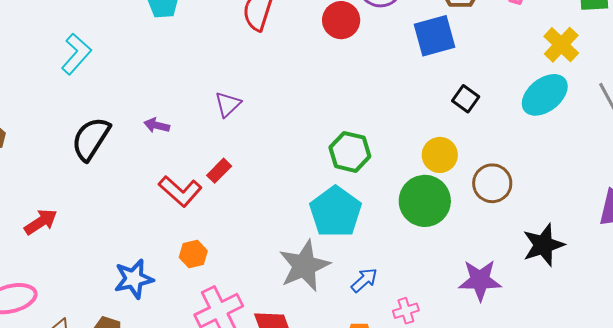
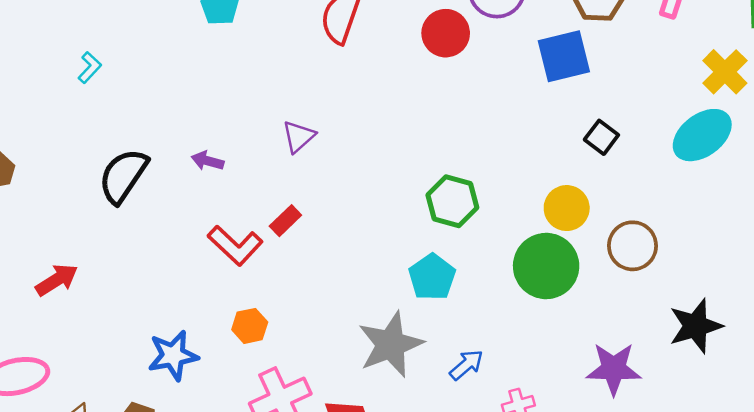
cyan L-shape: (76, 54) -> (90, 68), moved, size x0.6
cyan pentagon: (335, 212) -> (432, 277), size x0.7

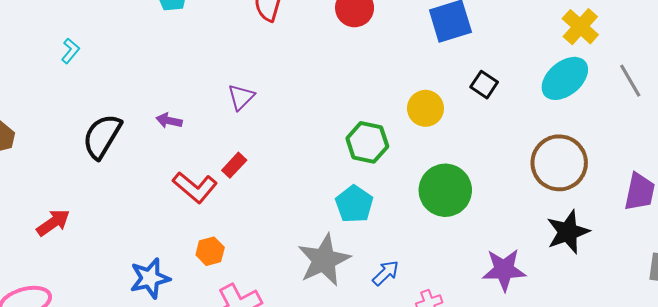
yellow circle: (567, 208) -> (425, 108), moved
brown circle: (632, 246) -> (559, 163), moved, size x1.4

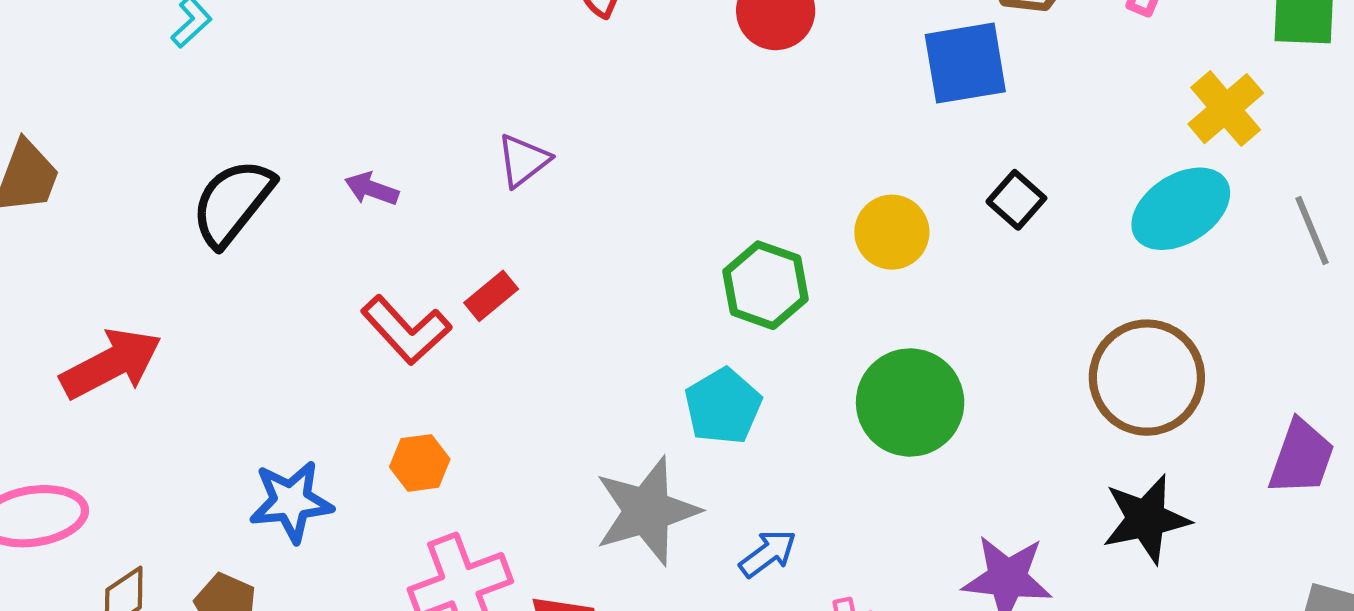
red arrow: (53, 223) -> (111, 364), size x1.4

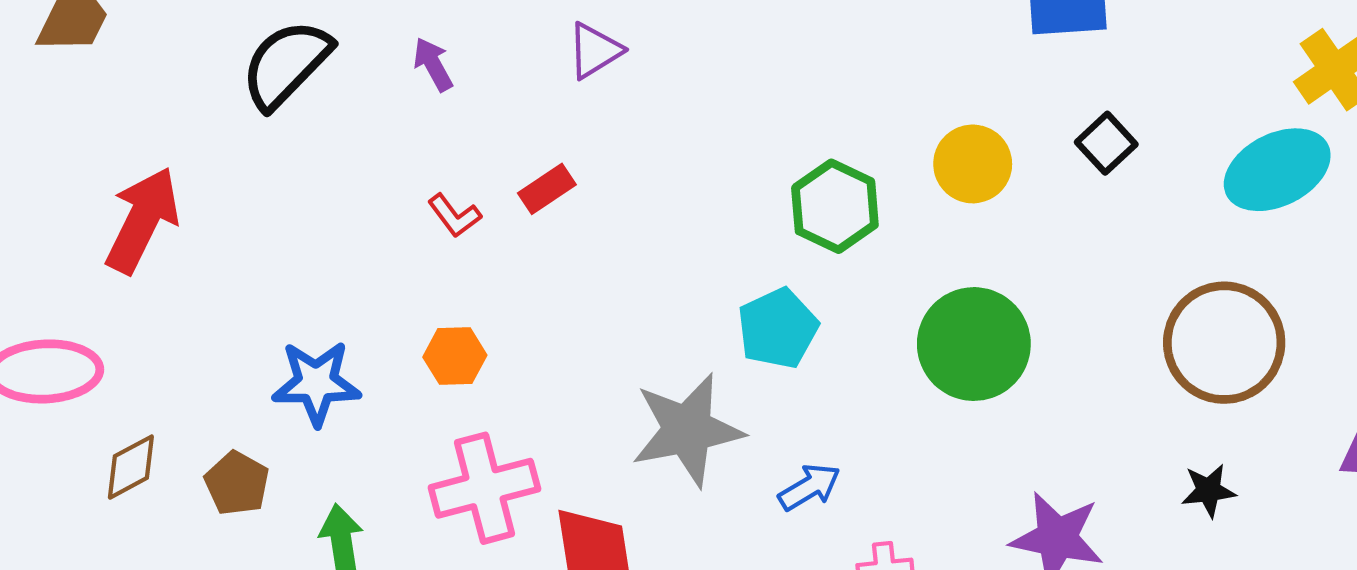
purple arrow: (372, 189) -> (433, 64), turned 36
red L-shape: (406, 330) -> (454, 216), size x0.6
red arrow: (111, 364) -> (142, 220), turned -42
black star: (1146, 519) -> (1209, 490), size x0.6

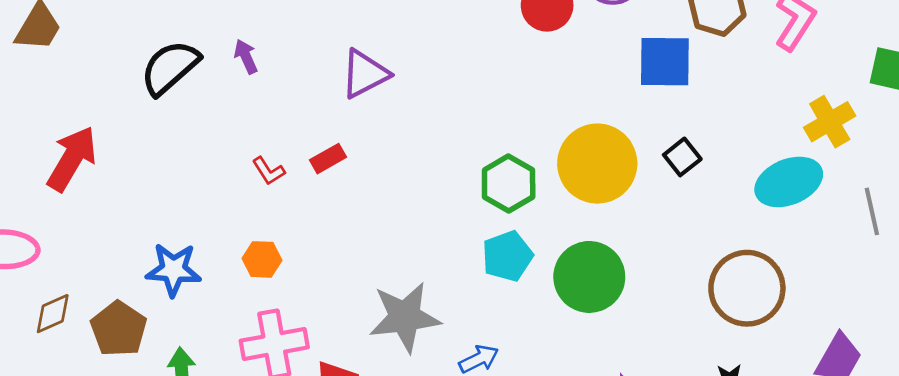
purple triangle: (595, 51) -> (365, 74), size x1.4
purple arrow: (433, 64) -> (246, 57), moved
yellow circle: (973, 164) -> (597, 164), size x1.6
cyan pentagon: (778, 328) -> (507, 256), moved
brown pentagon: (237, 483) -> (119, 329), size x1.4

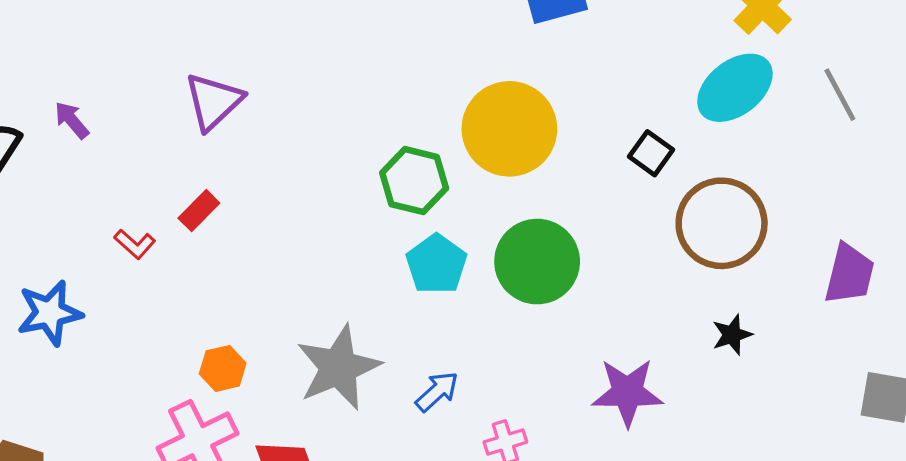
black square: (682, 157) -> (651, 153), moved
orange hexagon: (262, 259) -> (223, 368), moved
blue star: (173, 270) -> (50, 313), moved

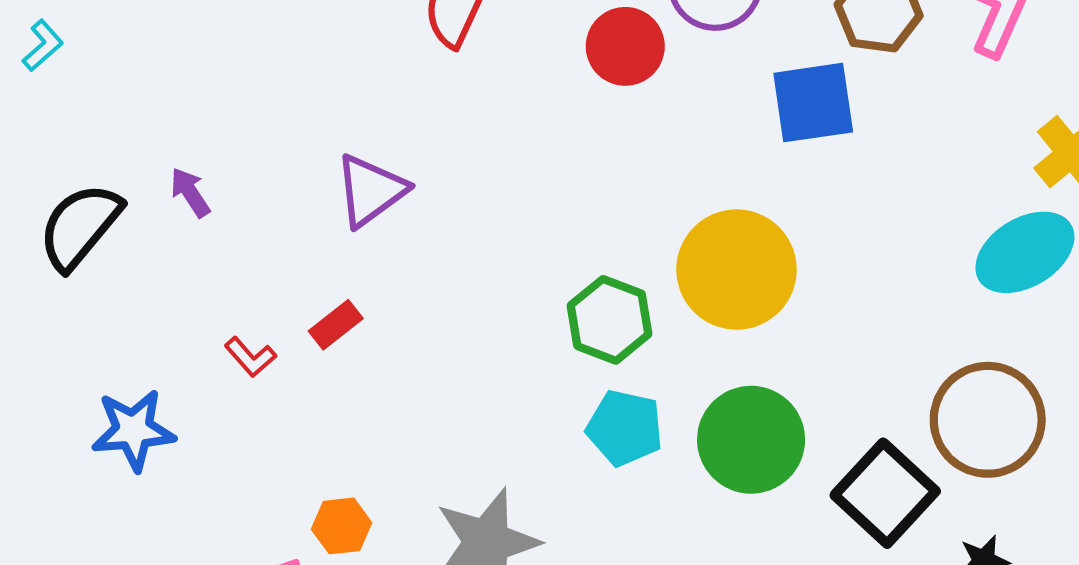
black square: (651, 153) -> (885, 493), moved, size x1.8
cyan pentagon: (436, 264) -> (625, 428), turned -30

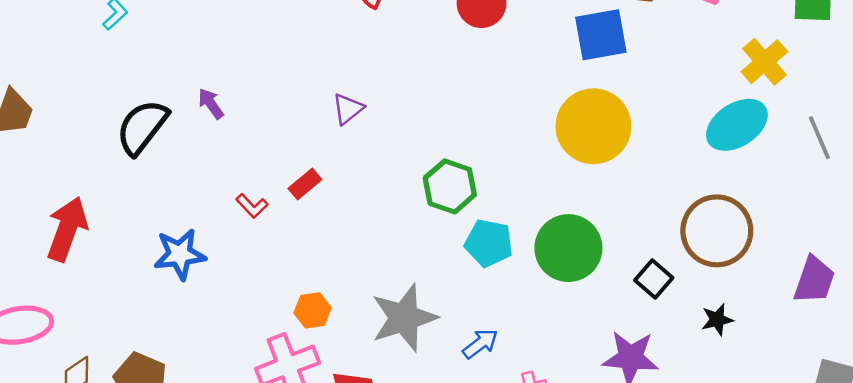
purple triangle: (371, 190) -> (348, 109), moved, size x0.7
yellow circle: (737, 270) -> (593, 126), moved
green hexagon: (609, 320) -> (450, 186), moved
black square: (885, 493) -> (654, 279), size x0.6

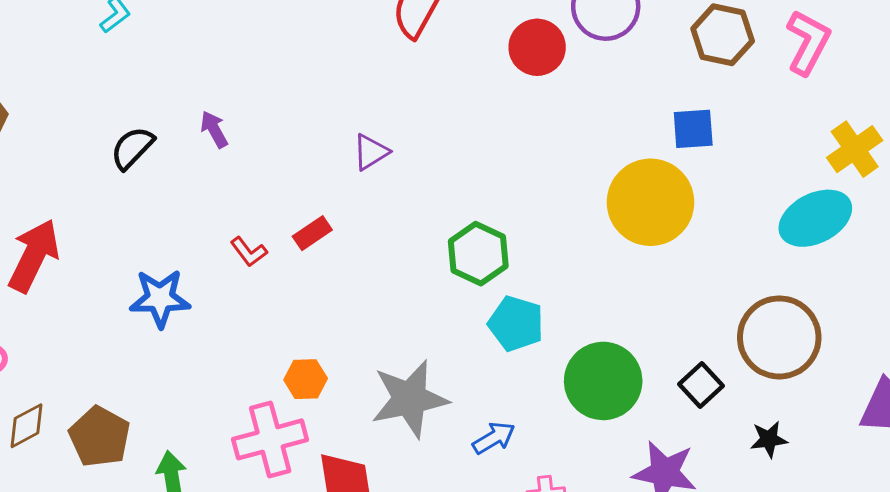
blue square: (601, 35) -> (693, 129), moved, size x0.7
black semicircle: (142, 127) -> (132, 148), size x0.7
green circle: (568, 248) -> (603, 381), moved

